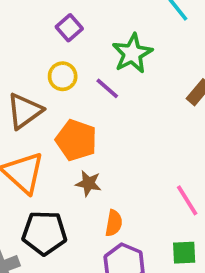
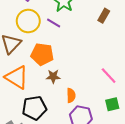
yellow circle: (63, 76) -> (28, 21), size x1.5

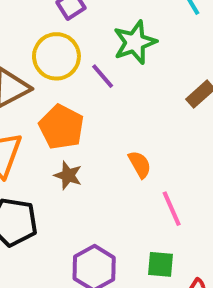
orange semicircle: (71, 95) -> (140, 164), moved, turned -48

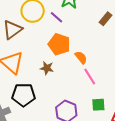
orange pentagon: (61, 127) -> (59, 44), moved
pink line: (172, 209) -> (90, 77), moved

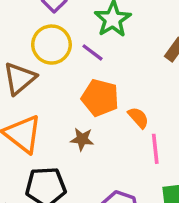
pink line: (90, 77) -> (155, 149), turned 30

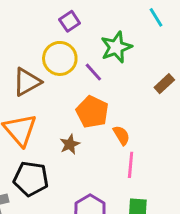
brown star: (82, 139) -> (70, 144), turned 30

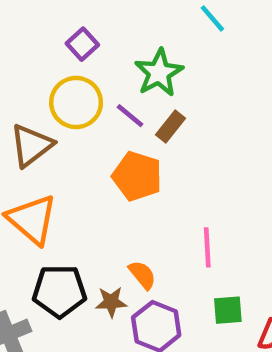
brown rectangle: (164, 84) -> (170, 126), moved
orange semicircle: (121, 135) -> (142, 275), moved
brown star: (70, 144) -> (111, 302), moved, turned 30

